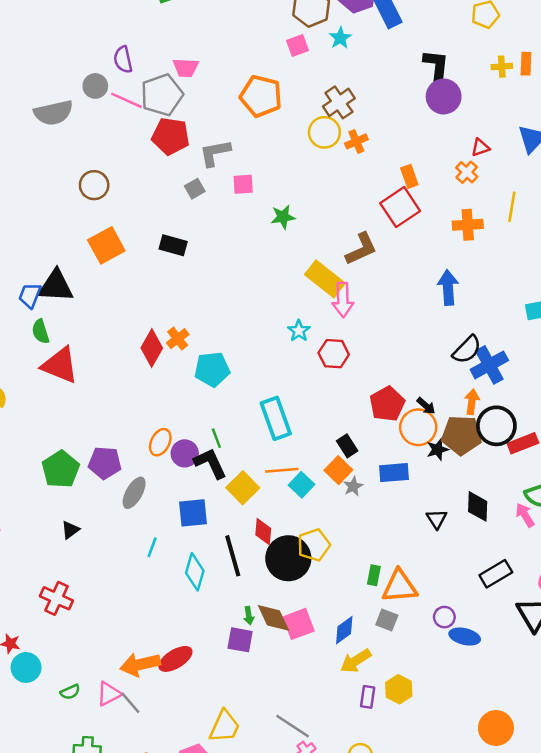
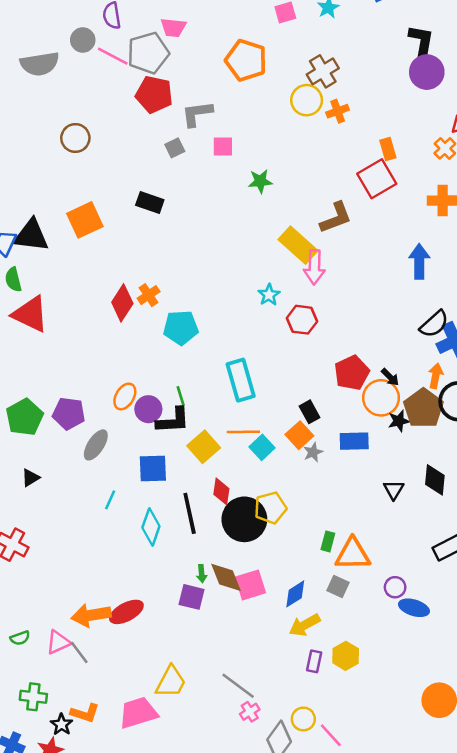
orange square: (106, 245) -> (85, 220), moved
brown pentagon: (462, 435) -> (423, 408), turned 30
black L-shape: (210, 463) -> (173, 421), turned 108

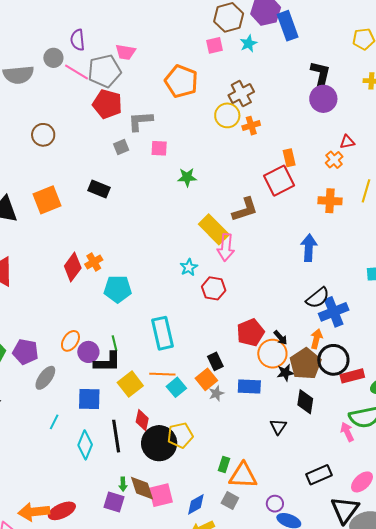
black diamond: (435, 480) -> (305, 402), moved

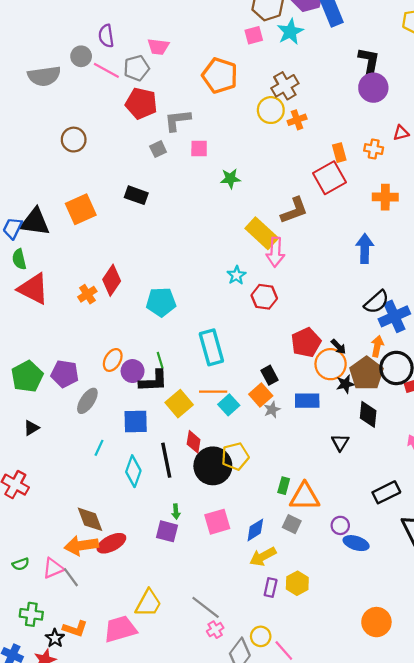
cyan star: (249, 44) -> (290, 32), size x1.4
gray pentagon: (104, 71) -> (137, 68), size x0.7
orange cross: (334, 160) -> (374, 149), moved, turned -36
orange cross: (94, 262) -> (87, 294), moved
brown diamond: (142, 488) -> (90, 519), moved

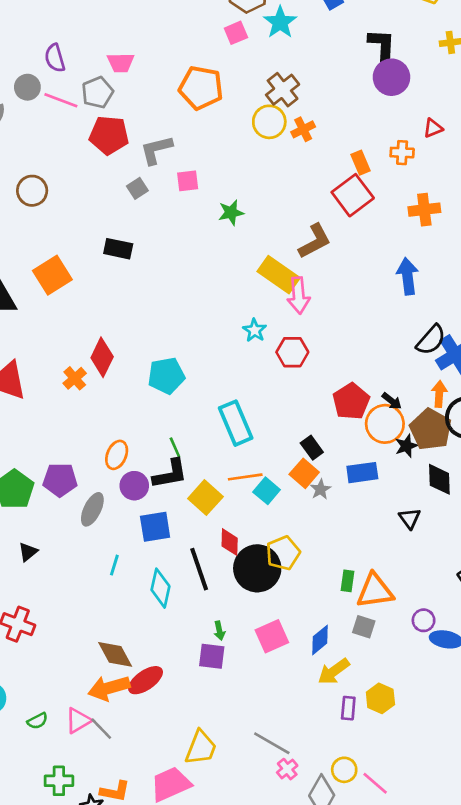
purple circle: (133, 371) -> (134, 486), moved

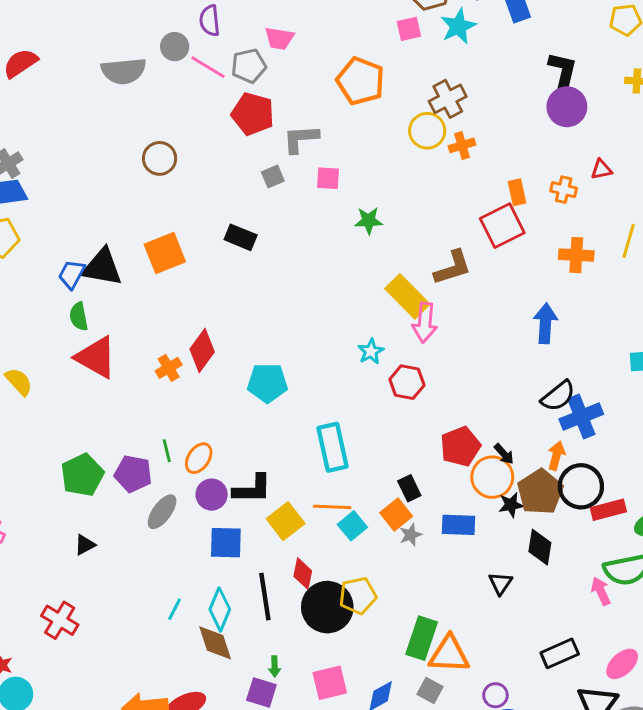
green line: (175, 447) -> (167, 451), moved
cyan line: (114, 565) -> (175, 609), moved
green rectangle: (348, 581) -> (422, 638), size x1.8
brown diamond: (115, 654) -> (215, 643), moved

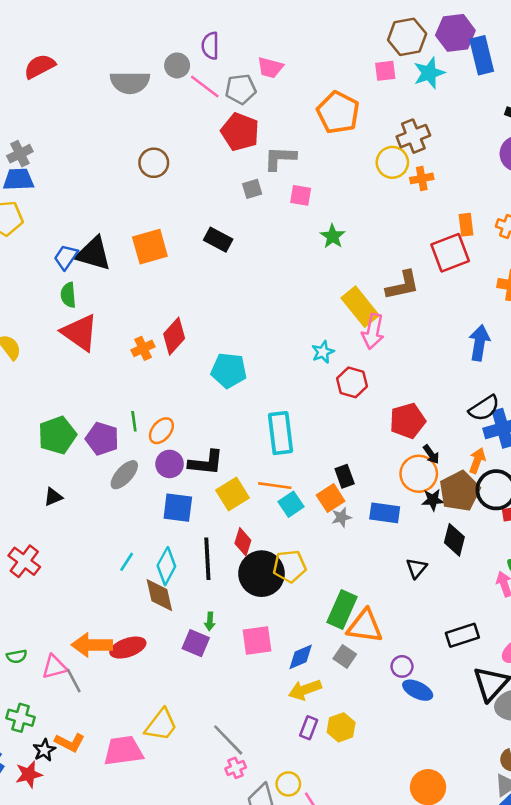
green star: (369, 221) -> (333, 236), turned 30
red pentagon: (460, 446) -> (408, 421), moved

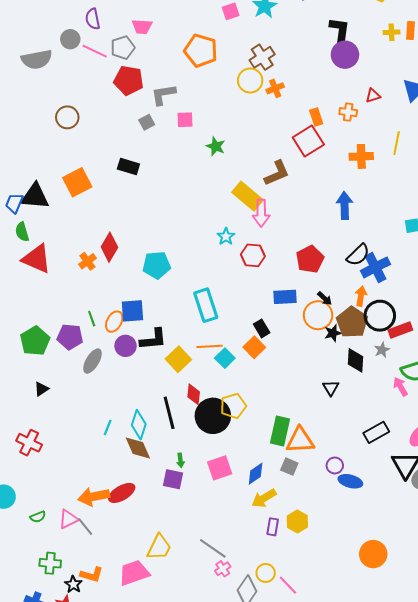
red pentagon: (408, 421) -> (310, 259), moved
blue square: (178, 508) -> (132, 311), moved
blue rectangle: (385, 513) -> (285, 297), moved
gray star: (341, 517) -> (382, 350), moved

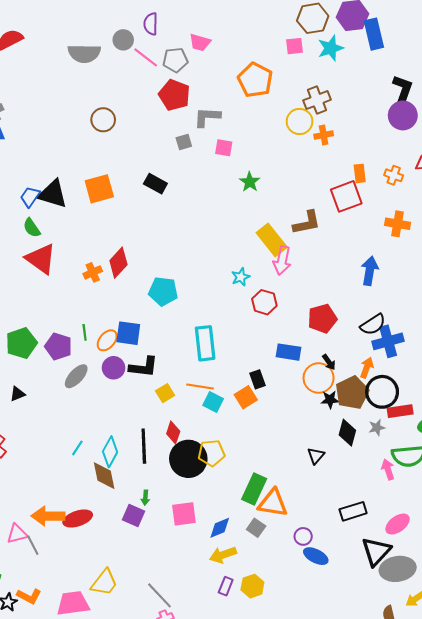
green semicircle: (22, 232) -> (32, 228), turned -30
cyan square: (225, 358) -> (213, 402), turned -30
yellow square: (178, 359) -> (165, 393), size x0.7

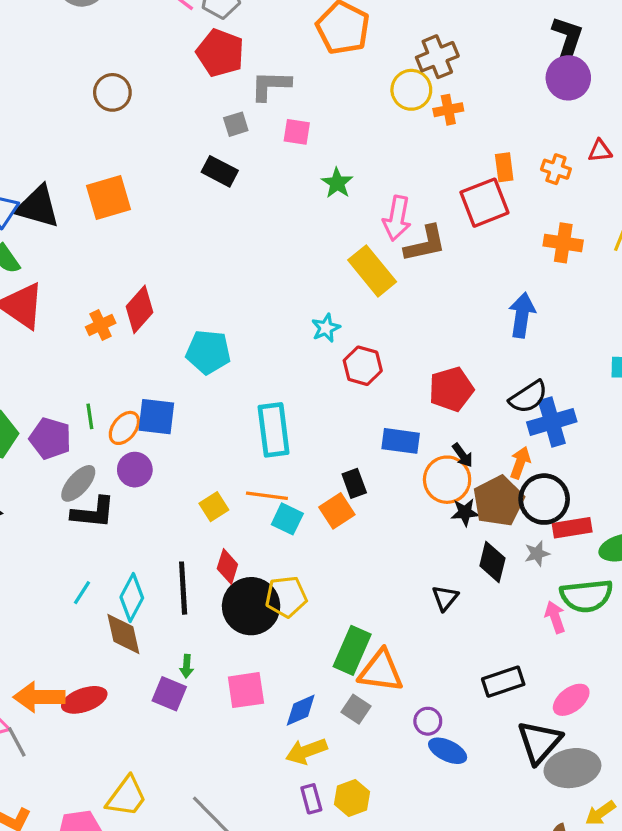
black rectangle: (155, 184) -> (220, 171), moved
pink arrow: (282, 260) -> (397, 218), moved
black L-shape: (144, 367) -> (93, 513), moved
purple rectangle: (226, 586) -> (311, 799), turned -36

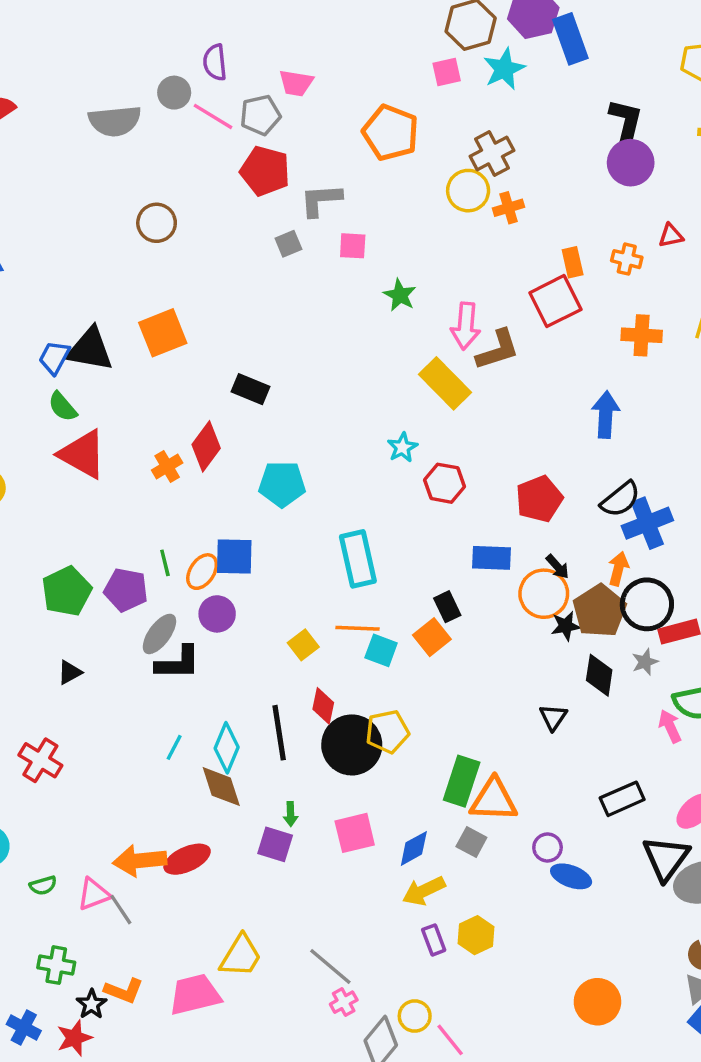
black rectangle: (220, 171) -> (250, 389), moved

